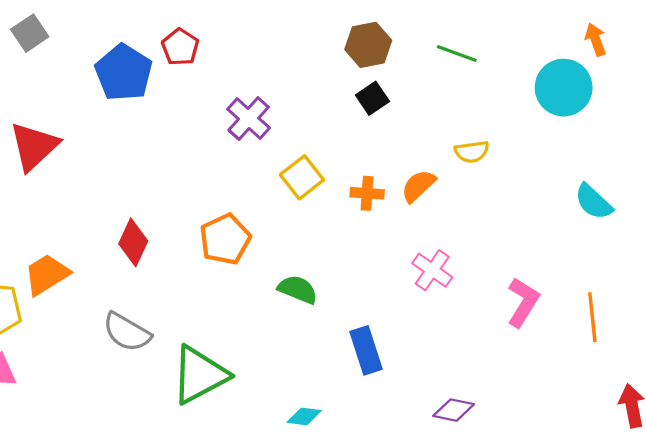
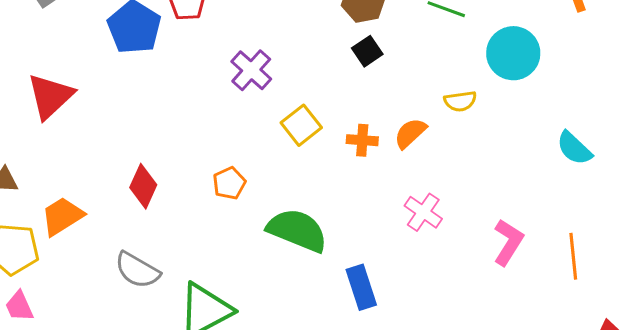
cyan circle: (564, 88) -> (513, 53), moved
orange pentagon: (225, 239) -> (229, 183), size x0.7
green semicircle: (298, 289) -> (297, 230), size x1.6

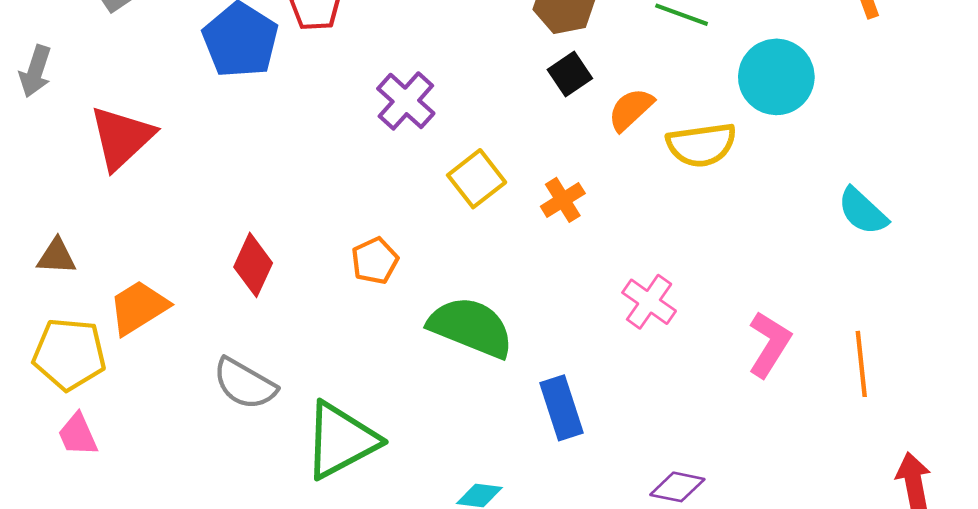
yellow semicircle: (460, 101) -> (701, 145), size x1.5
orange semicircle: (410, 133) -> (631, 109), moved
orange cross: (362, 140) -> (563, 200), turned -36

